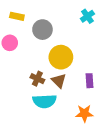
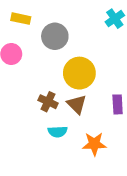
cyan semicircle: (45, 101) -> (58, 132), size x0.6
orange star: (84, 113) -> (94, 144), moved

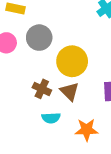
gray circle: (55, 36) -> (39, 38), moved

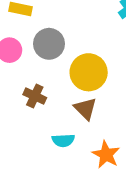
brown cross: (42, 89) -> (35, 96), moved
orange star: (87, 130) -> (106, 155), turned 30

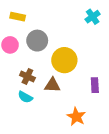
brown triangle: (85, 109) -> (52, 85), moved, turned -42
cyan semicircle: (63, 140) -> (25, 97), moved, turned 32

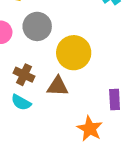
purple rectangle: (95, 85) -> (115, 99), moved

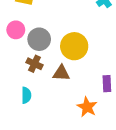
gray circle: (37, 26) -> (39, 39), moved
cyan semicircle: (21, 102) -> (26, 95), moved, turned -119

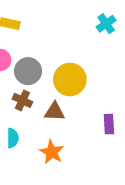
orange star: (87, 107) -> (52, 152), moved

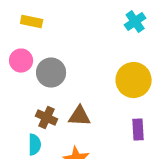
yellow circle: (70, 79) -> (134, 80), moved
brown cross: (22, 100) -> (47, 118), moved

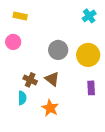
gray circle: (51, 73) -> (58, 50), moved
brown triangle: (80, 116) -> (52, 79), turned 35

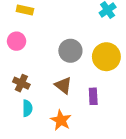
brown cross: (30, 80) -> (21, 83), moved
purple rectangle: (91, 88) -> (93, 96), moved

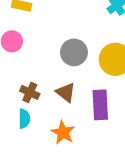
brown cross: (21, 83) -> (30, 92), moved
purple rectangle: (93, 96) -> (100, 105), size x1.5

